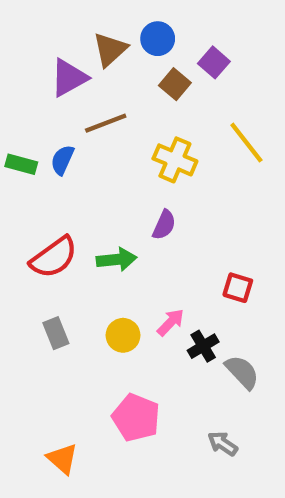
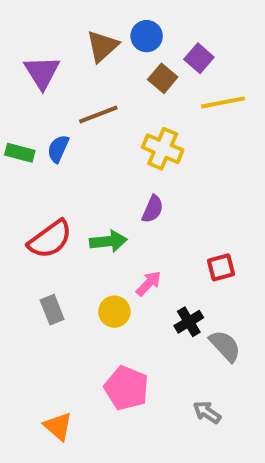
purple triangle: (69, 78) -> (42, 72), moved, turned -33
yellow line: (246, 143) -> (223, 102), moved, turned -63
red square: (238, 288) -> (221, 267), turned -32
pink arrow: (171, 322) -> (149, 283), moved

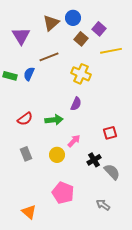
red semicircle: (50, 239) -> (25, 119), size x0.7

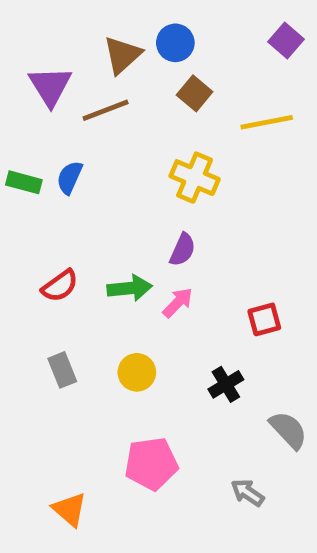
purple square: (99, 29) -> (286, 40), moved
brown line: (49, 57) -> (106, 110), moved
pink arrow: (74, 141) -> (178, 303), moved
gray semicircle: (112, 172) -> (288, 430), moved
pink pentagon: (63, 193) -> (151, 464), turned -30

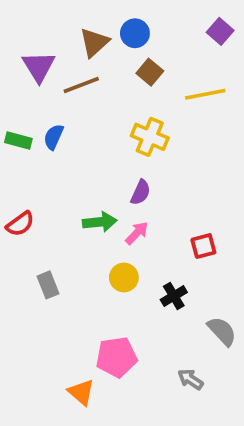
red semicircle: (60, 286) -> (20, 224), moved
yellow circle: (137, 372) -> (124, 277), moved
orange triangle: (70, 509) -> (81, 392), moved

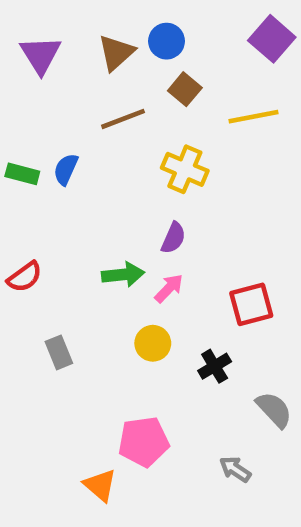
purple square: (220, 31) -> (272, 39), size x1.4
purple triangle: (39, 67) -> (41, 55), moved
brown line: (81, 85) -> (123, 119), moved
red square: (203, 246) -> (251, 304), size x1.4

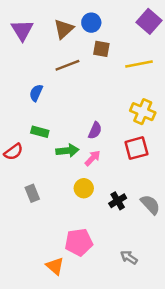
brown square: (185, 89) -> (101, 49), turned -30
yellow cross: (185, 169) -> (143, 112), moved
green rectangle: (22, 174) -> (40, 132), moved
red square: (251, 304) -> (136, 148), moved
gray semicircle: (274, 410) -> (150, 205), moved

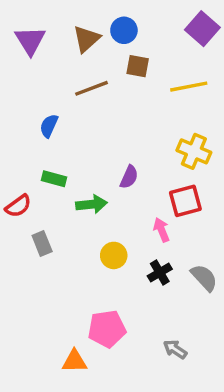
pink arrow: (93, 158) -> (161, 230), moved, turned -66
gray rectangle: (32, 193) -> (42, 244), moved
orange triangle: (55, 266) -> (74, 361), turned -42

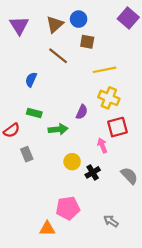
yellow line: (189, 87) -> (104, 70), moved
brown line: (92, 88) -> (58, 56), turned 60
yellow cross: (194, 151) -> (109, 98), moved
black cross: (160, 272) -> (93, 172), moved

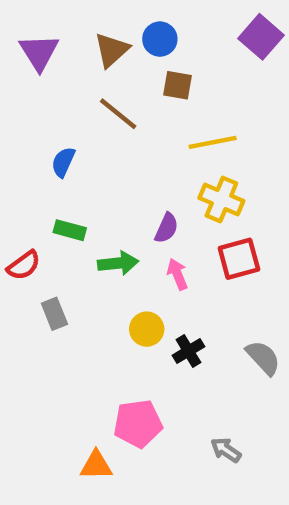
pink arrow: (102, 145) -> (177, 274), moved

